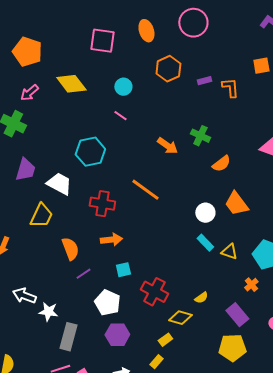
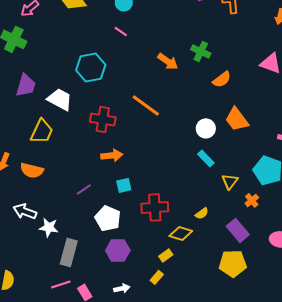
orange semicircle: (70, 249) -> (32, 170), moved, turned 125
yellow triangle: (229, 252) -> (230, 181), moved, turned 48
red cross: (154, 292) -> (155, 207), turned -32

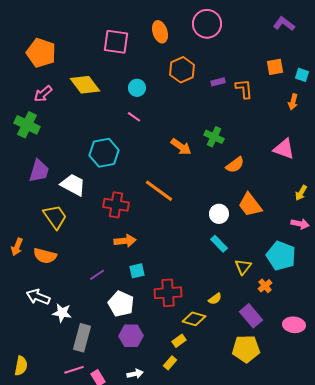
yellow trapezoid: (42, 131) -> (55, 217), turned -60

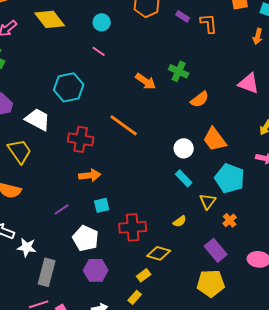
purple rectangle: (218, 82) -> (183, 16), turned 48
cyan pentagon: (281, 256) -> (230, 178), moved
yellow semicircle: (215, 299) -> (180, 221), moved

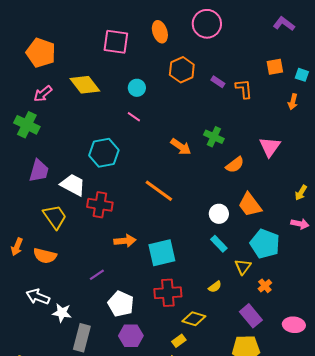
pink triangle: (249, 83) -> (270, 147), moved, turned 45
red cross: (81, 139) -> (100, 205), moved
cyan square: (102, 205) -> (162, 253), moved, size x1.8

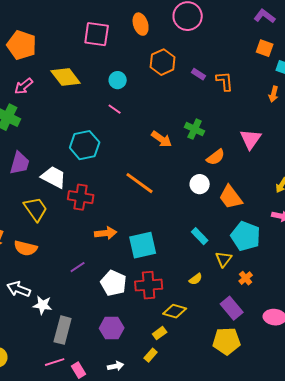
orange square: (275, 67) -> (265, 48), moved, turned 30
white circle: (219, 214) -> (200, 184), moved
white pentagon: (121, 304) -> (114, 283), moved

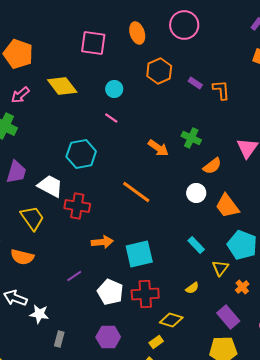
gray rectangle: (63, 330) -> (59, 339), size x0.6

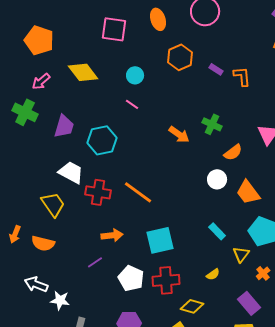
purple trapezoid: (16, 172) -> (64, 126), moved
orange line: (136, 192) -> (138, 192), moved
orange arrow: (102, 242) -> (112, 235), moved

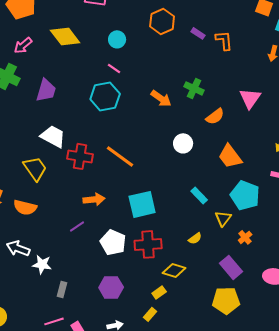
cyan hexagon: (102, 140) -> (105, 96), moved
white circle: (217, 179) -> (183, 143), moved

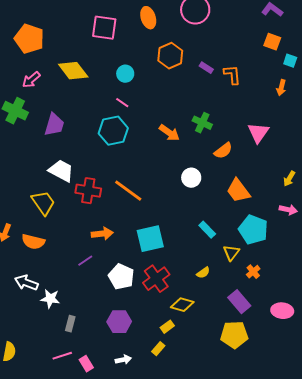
red cross: (148, 244) -> (156, 279), turned -32

